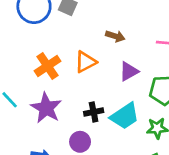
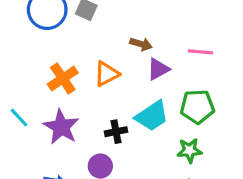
purple triangle: (129, 71) -> (158, 69), moved
cyan trapezoid: (125, 116) -> (152, 116), moved

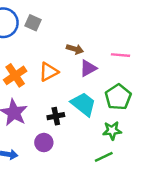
green pentagon: (197, 107) -> (118, 97), turned -30
cyan trapezoid: (152, 116) -> (83, 104), turned -108

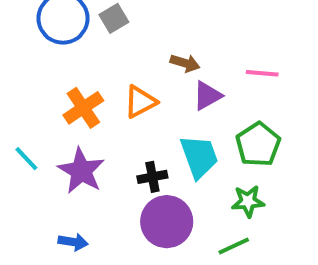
gray square: (33, 23) -> (114, 18), turned 35
cyan trapezoid: (83, 104) -> (199, 157), turned 32
purple circle: (44, 143) -> (167, 222), moved, size x1.6

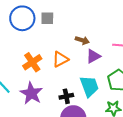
gray square: (114, 18) -> (47, 18), turned 32

